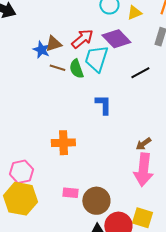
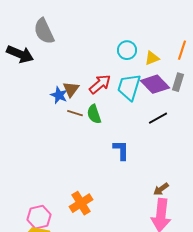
purple diamond: (116, 39) -> (155, 84), moved
brown triangle: (53, 44) -> (71, 89), turned -36
cyan trapezoid: (96, 59) -> (129, 87), moved
orange cross: (63, 143) -> (81, 203), moved, turned -30

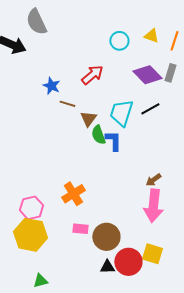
yellow triangle: (152, 58) -> (151, 36), moved, turned 42
cyan trapezoid: (129, 87) -> (121, 113), moved
brown triangle: (71, 89) -> (88, 119), moved
green semicircle: (94, 114) -> (98, 135), moved

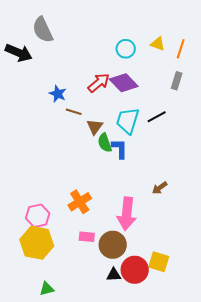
purple diamond: (147, 75) -> (124, 83), moved
pink arrow: (153, 206) -> (127, 214), moved

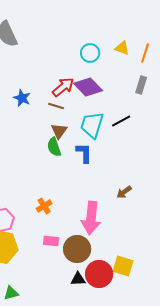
brown line: (74, 112) -> (56, 106), moved
green semicircle: (105, 143) -> (54, 147), moved
orange cross: (80, 202) -> (44, 206), size x0.7

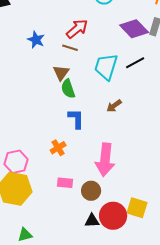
purple diamond: (88, 87) -> (134, 29), moved
brown triangle: (59, 131) -> (61, 73), moved
blue L-shape: (84, 153) -> (76, 119), moved
brown arrow: (124, 192) -> (114, 106), moved
brown circle: (77, 249) -> (91, 191), size x0.7

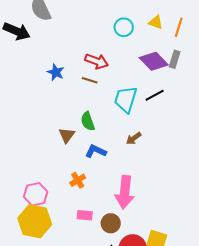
red arrow: (77, 29) -> (97, 61), turned 60
brown triangle: (61, 73) -> (67, 135), moved
blue L-shape: (76, 119) -> (96, 151), turned -65

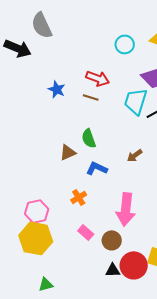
cyan trapezoid: (126, 99) -> (136, 101), moved
brown triangle: (67, 135) -> (68, 152), turned 30
pink rectangle: (85, 215) -> (86, 232), turned 35

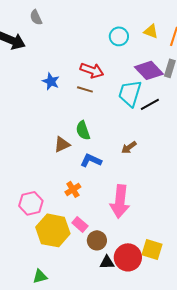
gray semicircle: (42, 25) -> (36, 17), size x0.6
yellow hexagon: (36, 238) -> (53, 230), moved
brown circle: (112, 240) -> (97, 240), moved

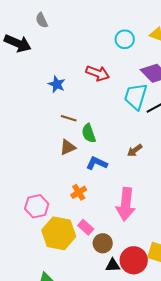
brown line: (85, 89) -> (69, 118), moved

